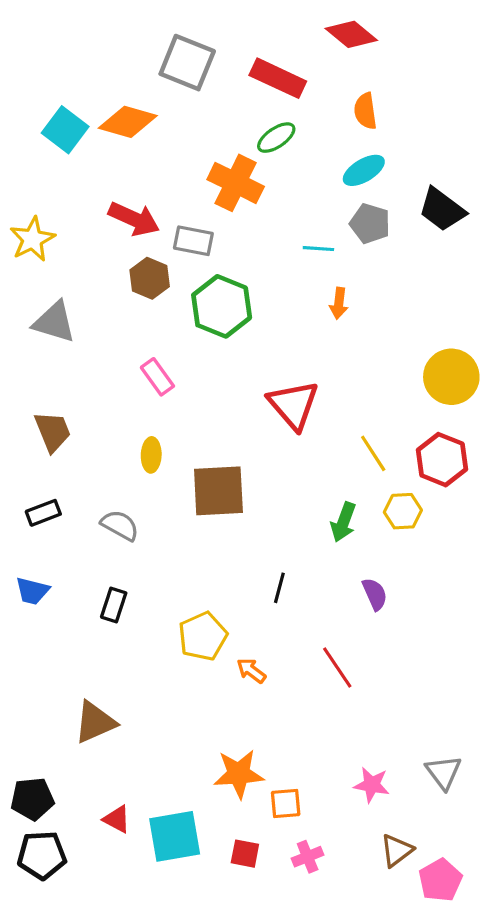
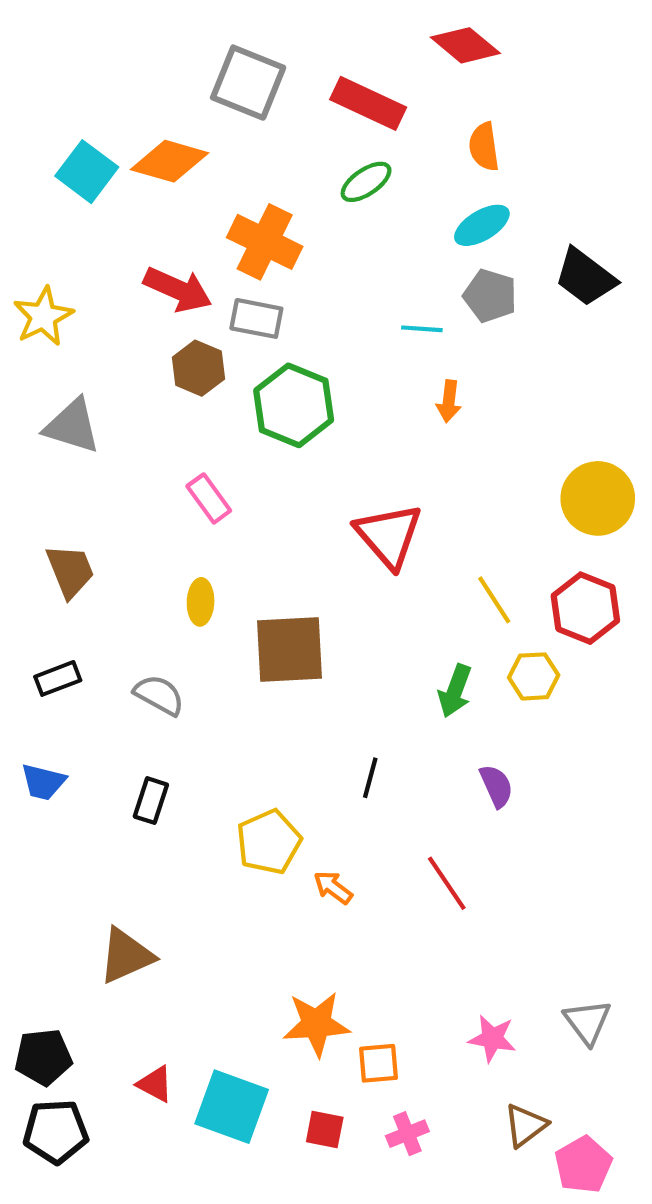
orange cross: (236, 183) -> (265, 242), moved
cyan square: (175, 836) -> (232, 1107), turned 30

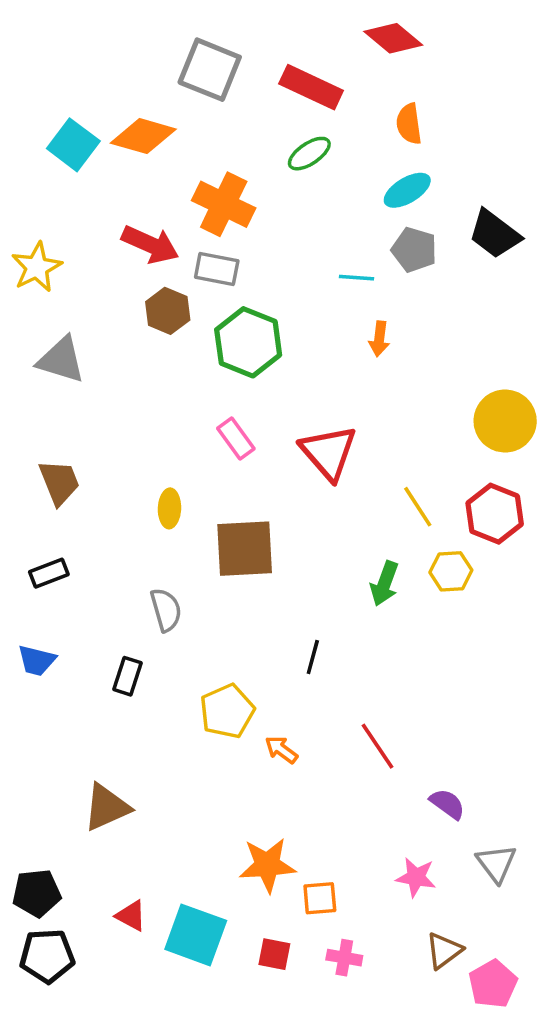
pink rectangle: (209, 498) -> (236, 438), moved
gray semicircle: (159, 695) -> (166, 610), moved, turned 45
purple semicircle: (496, 786) -> (447, 804), moved, turned -30
pink cross: (407, 1134) -> (344, 958), turned 32

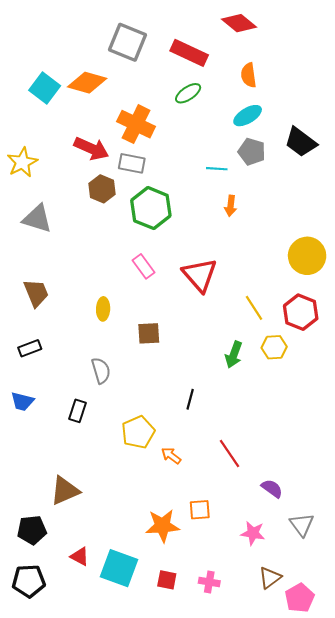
brown square: (245, 549) -> (149, 333), size x0.6
black pentagon: (37, 893) -> (32, 530), moved
orange square: (320, 898) -> (200, 510), moved

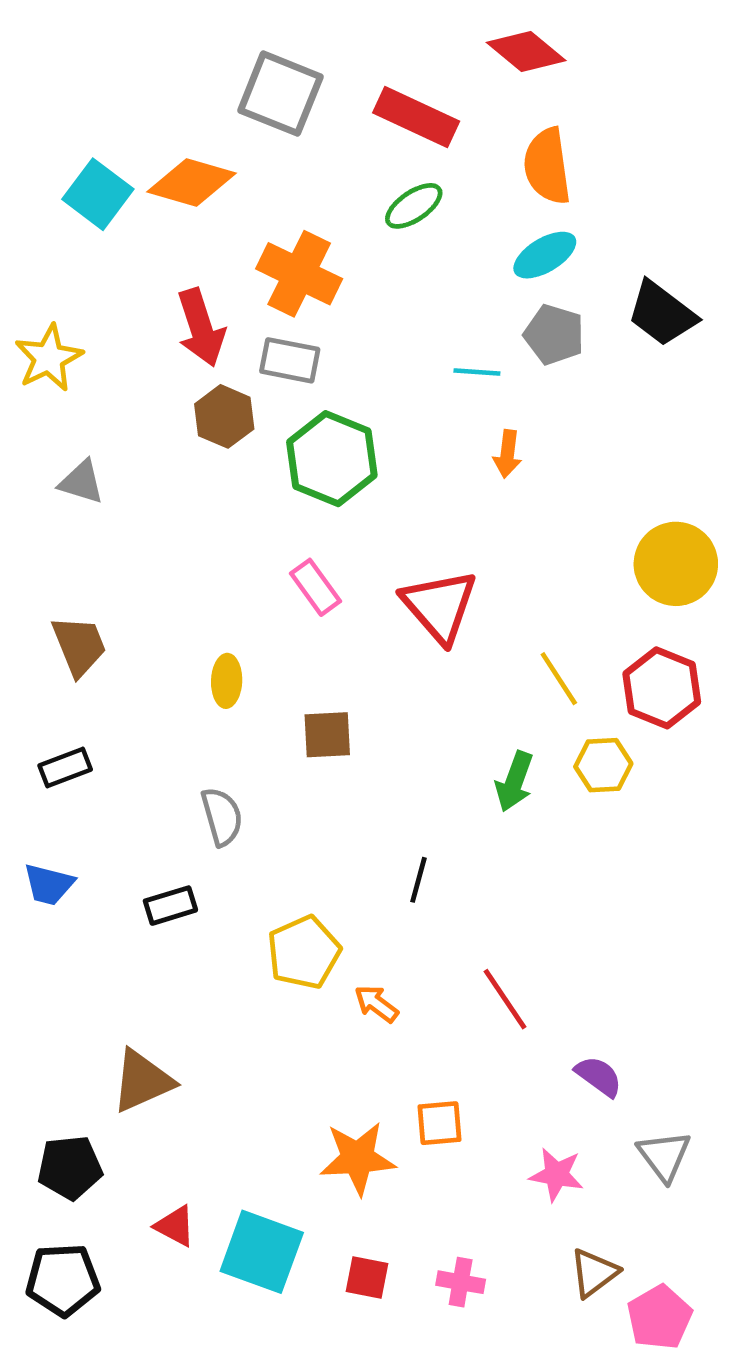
orange semicircle: (249, 75) -> (547, 166), size x1.4
red arrow: (91, 149) -> (201, 328), turned 48
gray triangle: (37, 219) -> (82, 482), size x0.7
black rectangle: (78, 411) -> (170, 906), turned 55

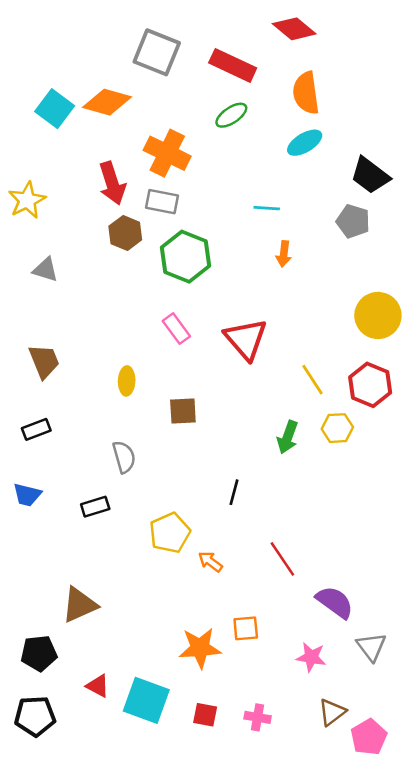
gray pentagon: (554, 335) -> (353, 221), moved
purple semicircle: (599, 1076) -> (335, 602), size x1.4

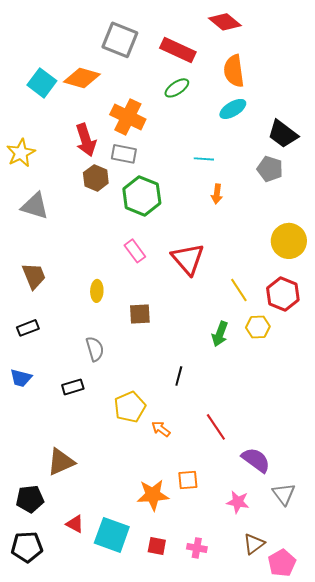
gray triangle: (45, 270) -> (35, 206), size x1.4

